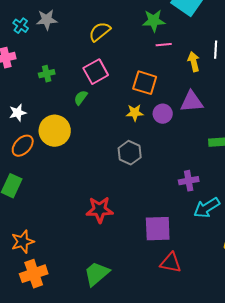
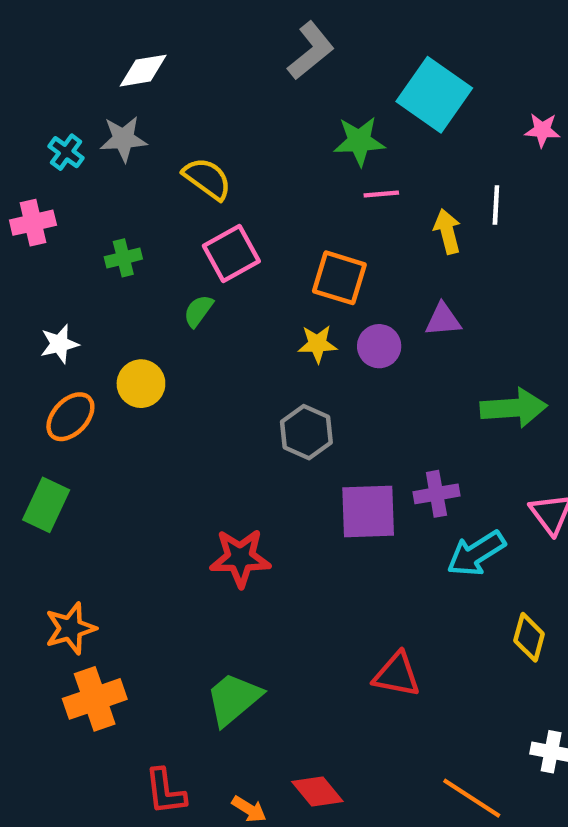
yellow semicircle: (100, 32) -> (207, 179), moved, turned 75
purple triangle: (192, 102) -> (443, 320), size x0.7
yellow circle: (55, 131) -> (141, 384), size x0.7
purple square: (158, 229) -> (368, 512), moved

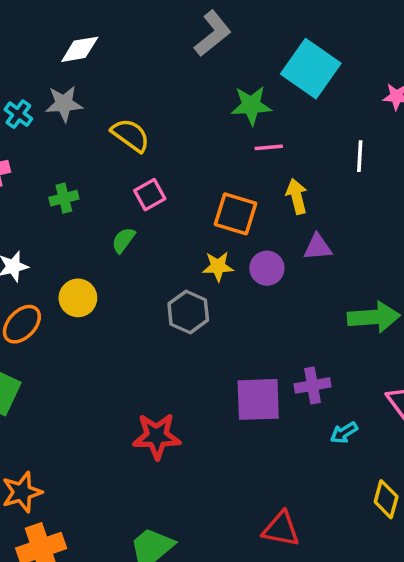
yellow arrow: (447, 231) -> (297, 196), moved
pink square: (231, 254) -> (150, 195), size x0.7
gray hexagon: (306, 432) -> (188, 312), moved
cyan arrow: (476, 553) -> (344, 433), size x0.6

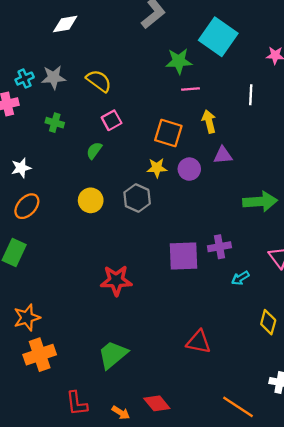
gray star: (64, 104) -> (54, 77), moved
cyan cross: (18, 114) -> (25, 79), moved, turned 30
green cross: (64, 198) -> (55, 123), turned 30
yellow circle: (78, 298) -> (91, 200), moved

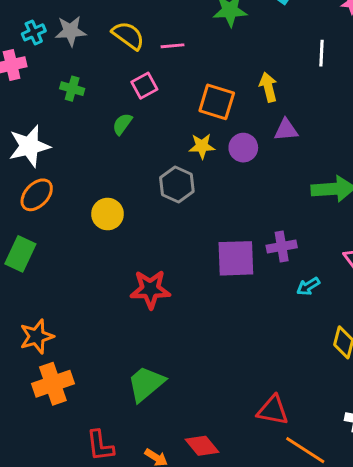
pink line: (190, 89) -> (172, 46), moved
white star: (21, 168) -> (29, 146), size x1.6
yellow circle: (91, 200) -> (108, 214), moved
red triangle: (199, 342) -> (273, 410), moved

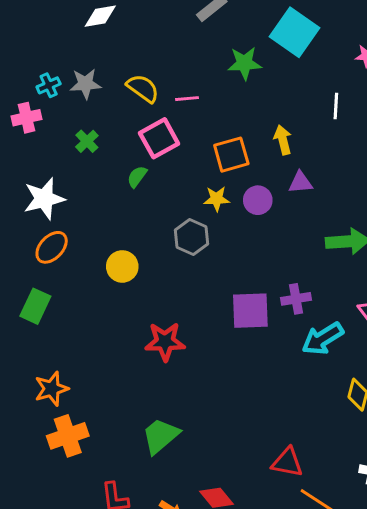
pink square: (144, 86) -> (159, 138), size x1.5
green cross: (72, 89) -> (87, 141), turned 30
orange square: (217, 102) -> (231, 155), turned -33
cyan arrow: (308, 286) -> (323, 339), size x1.8

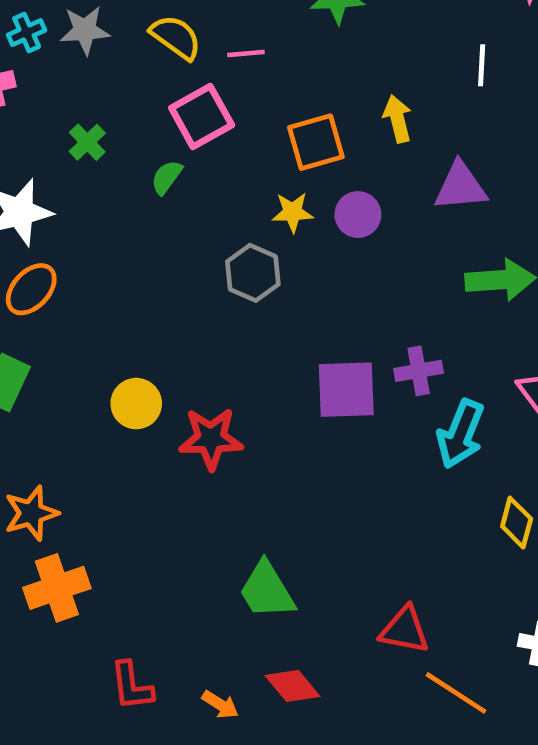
green cross: (87, 141) -> (87, 142), moved
purple triangle: (300, 183) -> (461, 187), moved, size x1.4
yellow circle: (122, 266) -> (136, 404), moved
cyan arrow: (323, 339) -> (461, 434), turned -36
green trapezoid: (161, 436) -> (267, 590), moved, turned -81

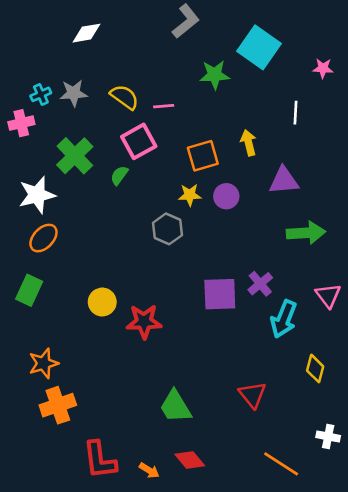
green cross: (87, 142) -> (75, 156), size x1.8
purple cross: (419, 371) -> (260, 284), turned -30
red triangle: (405, 630) -> (252, 395), moved, turned 40
red L-shape: (132, 686) -> (100, 460), size x1.4

